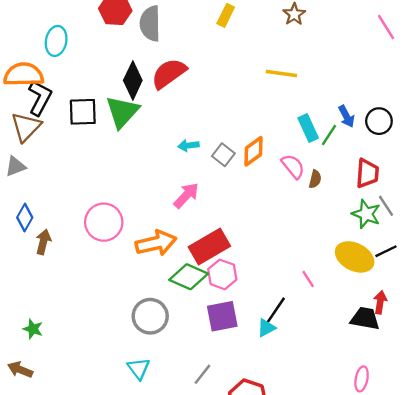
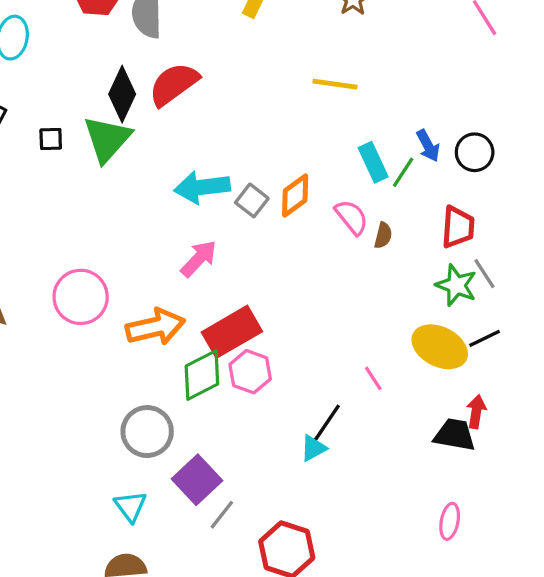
black square: (83, 112) -> (51, 139), size x0.6
cyan arrow: (189, 145) -> (202, 187), size x1.8
green diamond: (189, 277) -> (202, 375), turned -51
purple square: (222, 316) -> (197, 480), moved, turned -32

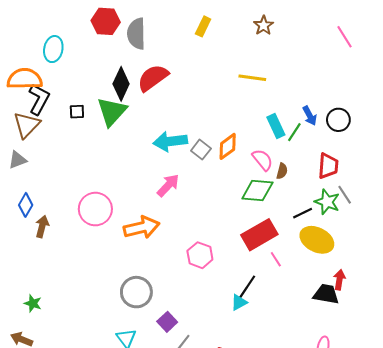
red rectangle: (232, 332) -> (259, 235), moved
black line: (485, 338) -> (303, 213), moved
green diamond: (202, 375) -> (257, 191), moved, turned 32
purple square: (197, 480) -> (167, 322), size x0.7

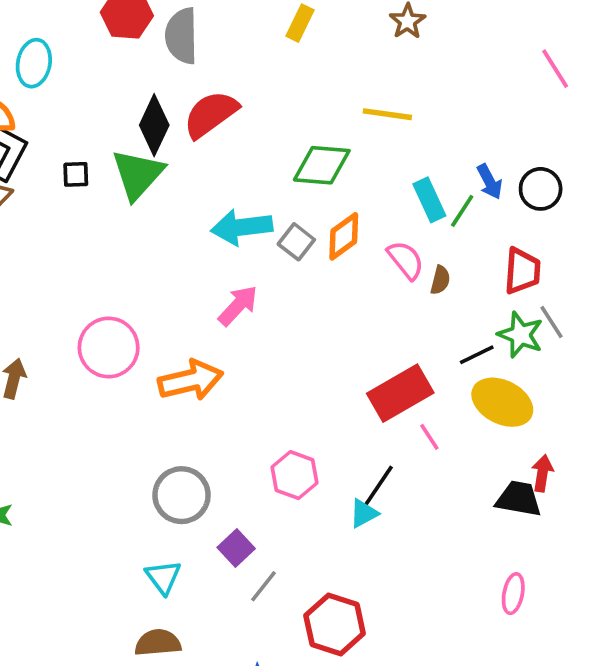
pink line: (345, 37) -> (555, 69), moved
green diamond: (257, 191) -> (322, 165), moved
pink hexagon: (200, 255) -> (295, 475), moved

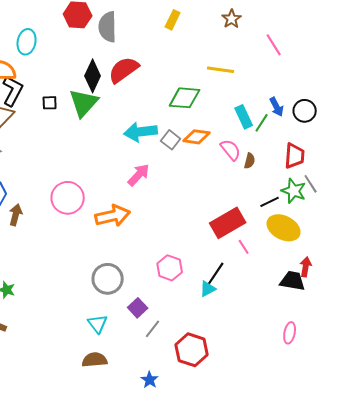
pink line: (555, 69) -> (274, 45), moved
orange diamond: (344, 236) -> (197, 137), turned 44

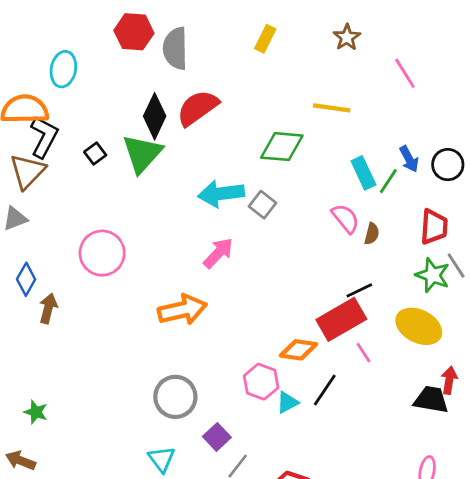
black square: (50, 103) -> (95, 153), turned -35
orange diamond: (197, 137) -> (298, 350), moved
pink circle: (68, 198) -> (102, 253), moved
black line: (270, 202) -> (359, 290), moved
cyan triangle: (208, 289) -> (287, 402), moved

